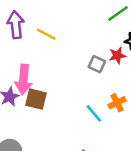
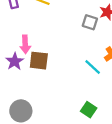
pink arrow: (23, 79) -> (25, 44), size x0.7

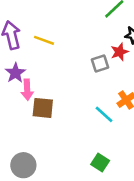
gray square: (90, 22) -> (100, 64), turned -35
purple star: (15, 61) -> (15, 73), moved

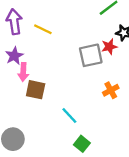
gray square: (100, 64) -> (91, 55), size x1.5
cyan line: (104, 114) -> (69, 115), moved

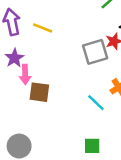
cyan line: (69, 115) -> (96, 103), moved
green square: (82, 144) -> (92, 146), turned -35

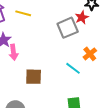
brown square: (39, 92) -> (34, 77), moved

